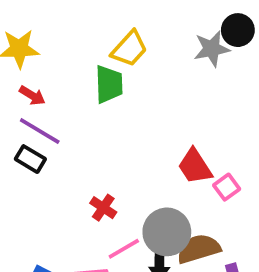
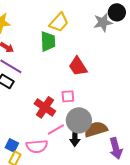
red trapezoid: (195, 167) -> (78, 66), moved
pink square: (227, 187) -> (68, 96), moved, turned 32
red cross: (103, 208) -> (45, 107), size x1.5

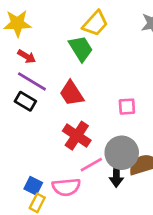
green trapezoid: (48, 41) -> (81, 48), turned -30
red trapezoid: (78, 66) -> (72, 93), moved
pink square: (68, 96) -> (127, 107), moved

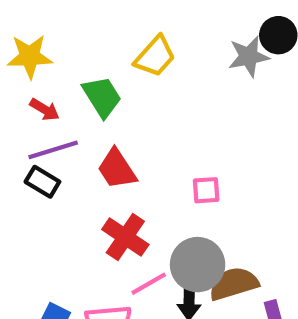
green trapezoid: (81, 48) -> (102, 97), moved
purple line: (32, 81) -> (53, 150), turned -48

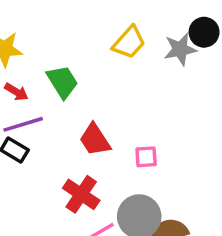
yellow trapezoid: (155, 56) -> (129, 42), moved
red trapezoid: (117, 169) -> (95, 140), moved

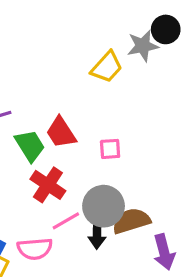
yellow trapezoid: (129, 42) -> (107, 67), moved
green trapezoid: (62, 82) -> (30, 146), moved

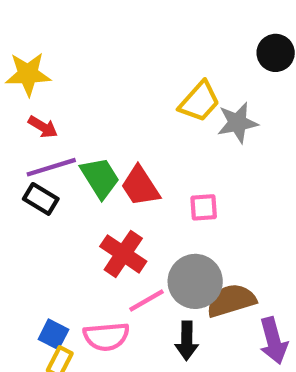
gray star: (143, 46) -> (238, 123), moved
green trapezoid: (30, 146) -> (100, 178), moved
black arrow: (97, 234) -> (187, 341), moved

